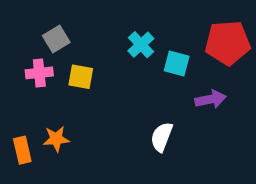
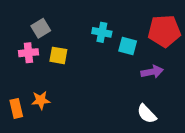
cyan cross: (141, 45) -> (102, 32), turned -36
white semicircle: (162, 137) -> (147, 114), moved, turned -65

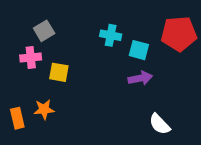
yellow square: (58, 55) -> (59, 72), moved
purple arrow: (152, 72) -> (140, 78), moved

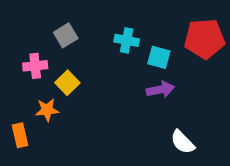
gray square: (44, 31) -> (66, 35), moved
yellow square: (59, 72) -> (67, 83), turned 36
orange star: (44, 109) -> (47, 110), moved

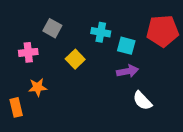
gray square: (66, 35) -> (52, 28), turned -30
yellow square: (67, 83) -> (75, 59), moved
white semicircle: (182, 142) -> (142, 101), moved

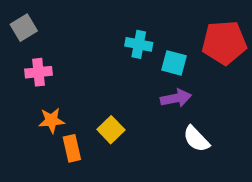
gray square: (52, 28) -> (24, 28), moved, turned 30
yellow square: (75, 59) -> (111, 130), moved
orange rectangle: (16, 107) -> (72, 148), moved

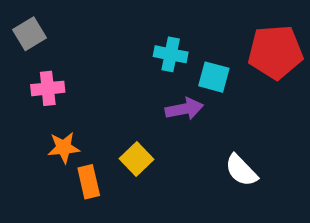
purple arrow: (176, 98) -> (184, 109), moved

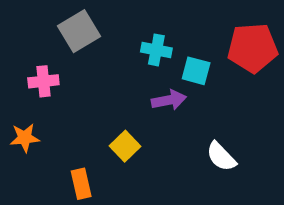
gray square: (30, 34) -> (79, 31), moved, size x1.4
orange star: (64, 148) -> (25, 138), moved
orange rectangle: (89, 182) -> (81, 184), moved

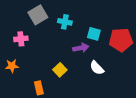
red pentagon: (253, 48) -> (121, 40), moved
cyan cross: (156, 50) -> (65, 22), moved
white semicircle: (221, 157) -> (97, 68), moved

